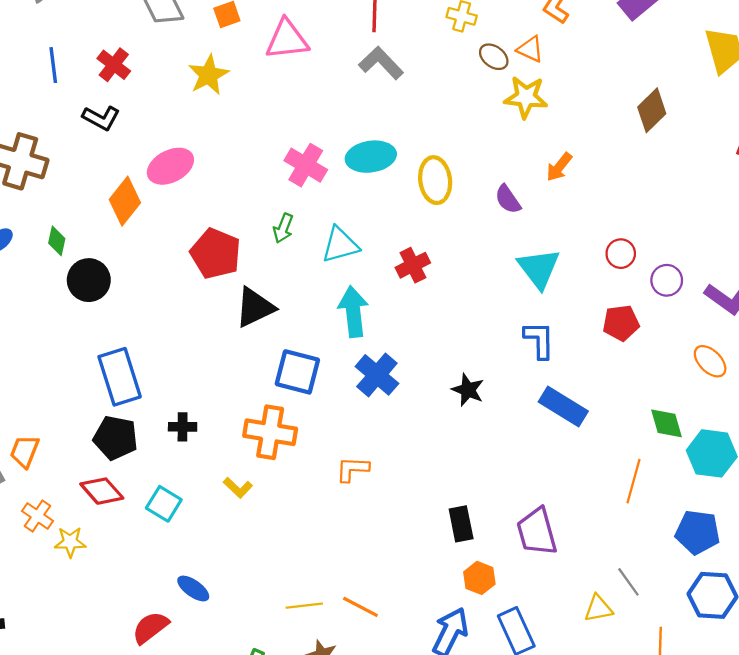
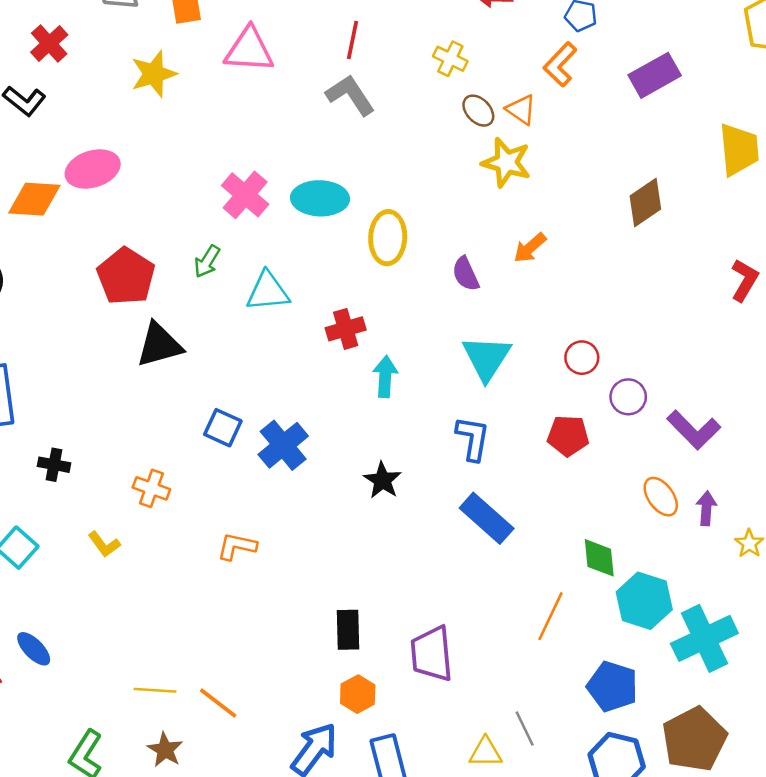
orange diamond: (125, 201) -> (34, 199), turned 45
cyan arrow: (353, 312) -> (385, 377), moved, size x0.7
blue square: (297, 372) -> (223, 428), moved, size x0.7
orange cross: (270, 432) -> (151, 488), size x0.6

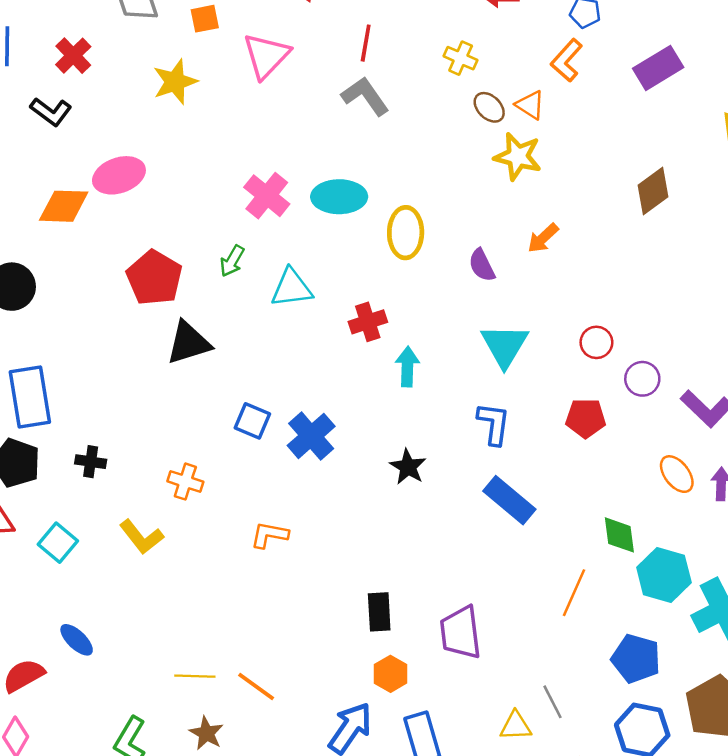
pink triangle: (249, 50) -> (266, 56), turned -48
yellow L-shape: (104, 544) -> (141, 537), size x1.4

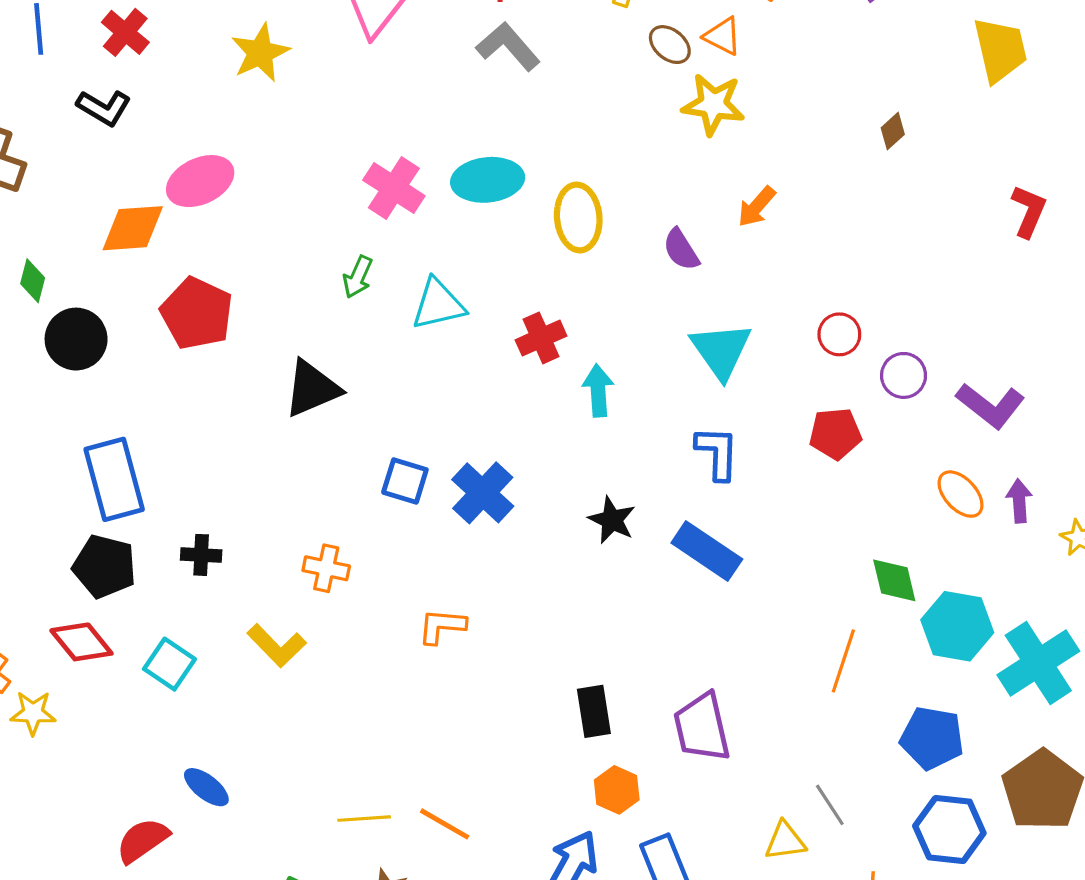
brown diamond: (653, 191) -> (893, 131), size x0.6
red pentagon: (154, 278) -> (197, 313), moved
blue rectangle: (509, 500) -> (707, 551), moved

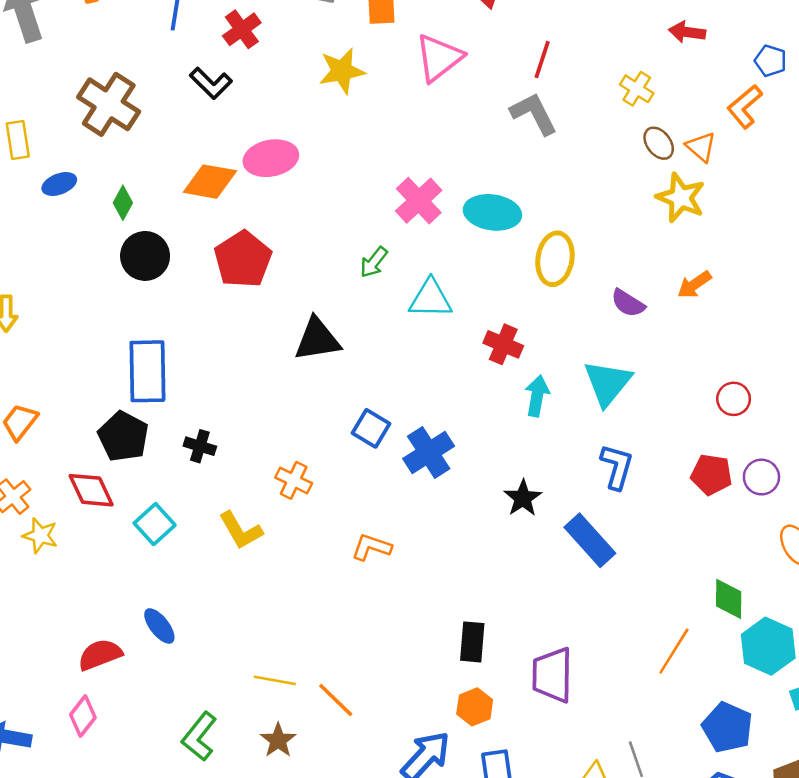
purple semicircle: (681, 250) -> (628, 303), turned -40
red cross: (541, 338) -> (503, 344), turned 33
cyan triangle: (721, 351) -> (608, 383), moved
purple circle: (904, 375) -> (761, 477), moved

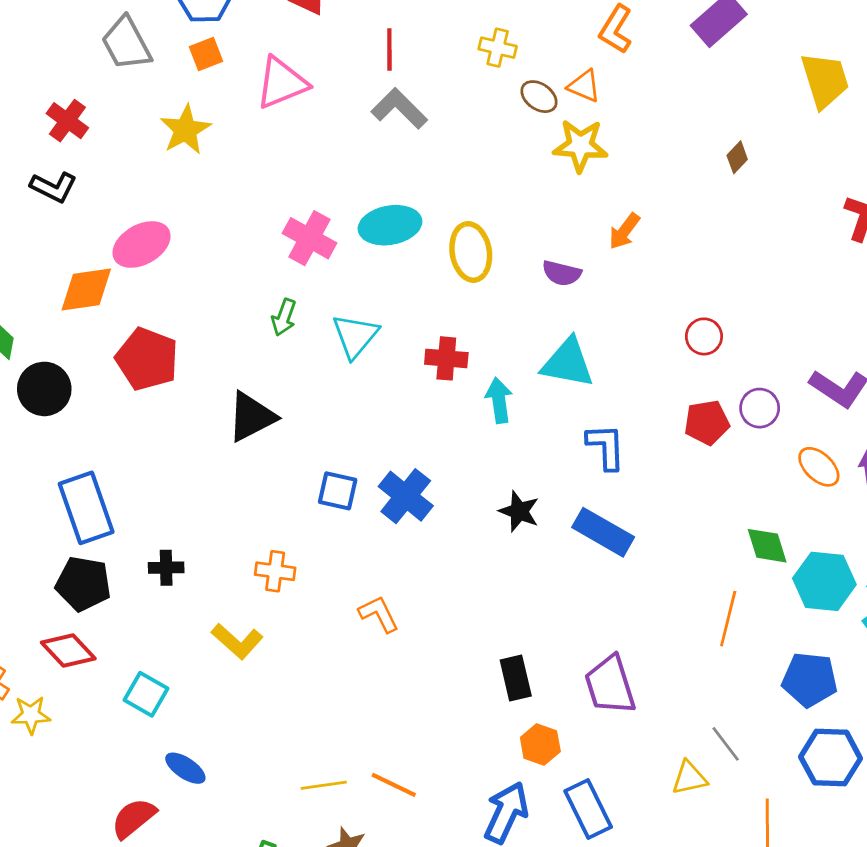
pink triangle: (439, 58) -> (282, 83), turned 34
cyan triangle: (430, 299) -> (355, 336), turned -33
cyan triangle: (608, 383) -> (568, 363), turned -40
cyan square: (155, 524) -> (146, 694), moved
orange L-shape: (372, 547) -> (379, 614), turned 63

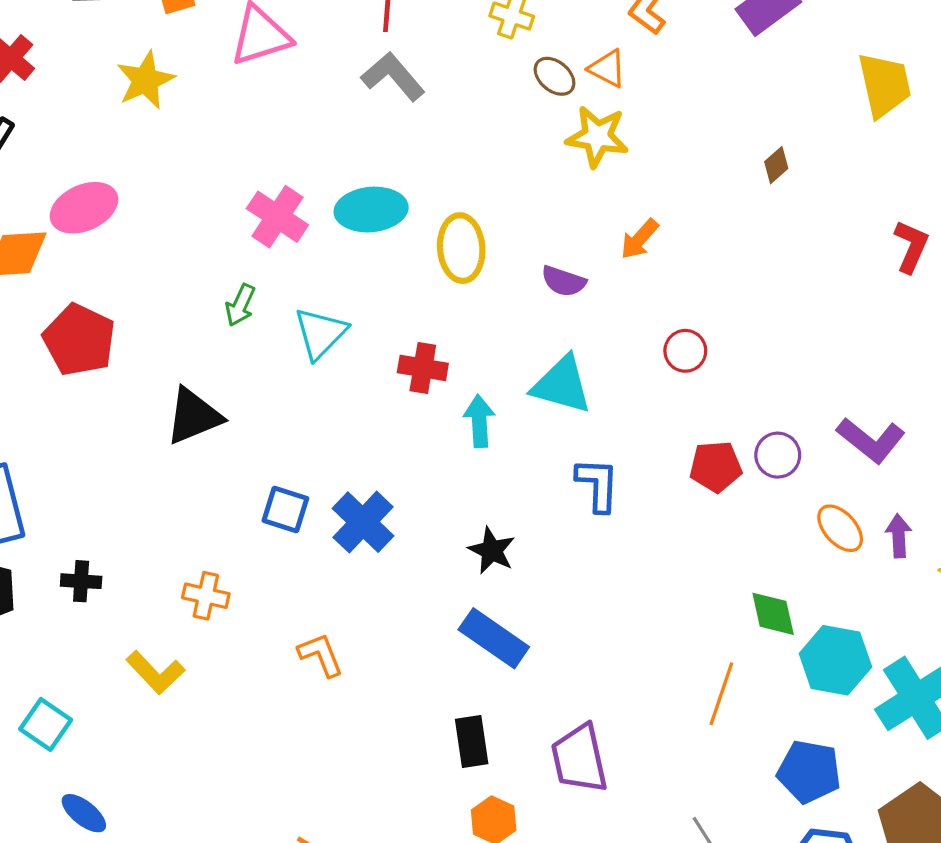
red circle: (704, 336) -> (685, 351), moved
blue rectangle: (603, 532) -> (494, 638), moved

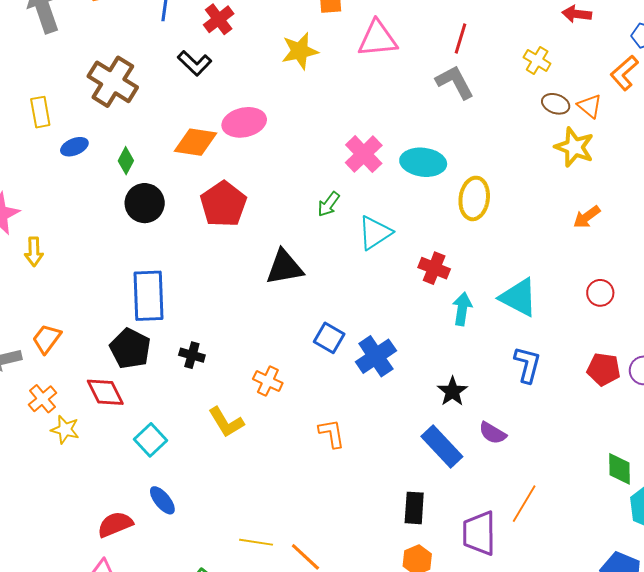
brown ellipse: (555, 76) -> (556, 104), turned -32
purple semicircle: (564, 281) -> (493, 433), moved
orange line: (721, 694) -> (524, 504), moved

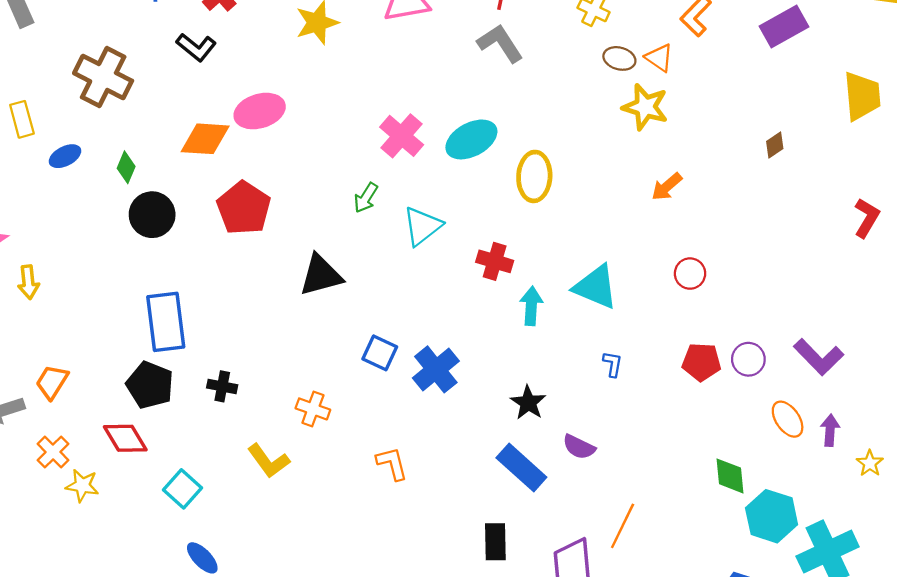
cyan ellipse: (423, 162) -> (471, 139), turned -30
blue L-shape: (527, 365) -> (613, 364), size x0.6

